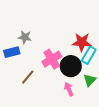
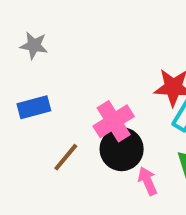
gray star: (25, 37) -> (34, 45), moved
black circle: (71, 66) -> (122, 149), moved

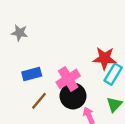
blue rectangle: (34, 107) -> (32, 74), moved

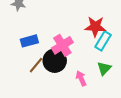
black circle: (73, 96) -> (55, 61), moved

